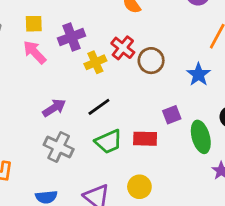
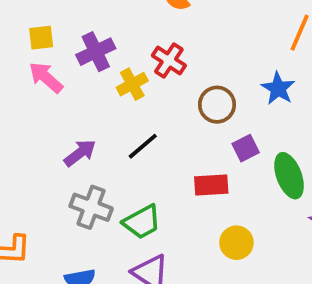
brown circle: (151, 61) -> (217, 105), moved
green trapezoid: (109, 142) -> (142, 222), moved
yellow circle: (139, 187) -> (236, 243), moved

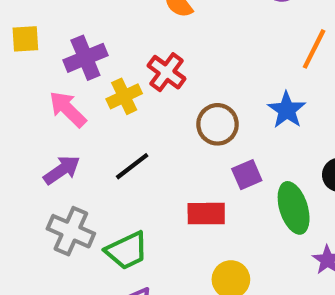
pink arrow: (46, 77) -> (68, 109), moved

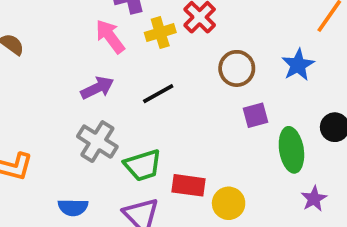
red rectangle: (206, 214) -> (188, 185), moved

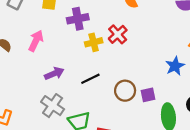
pink arrow: (110, 36) -> (36, 41), moved, turned 60
brown circle: (237, 68) -> (125, 91), moved

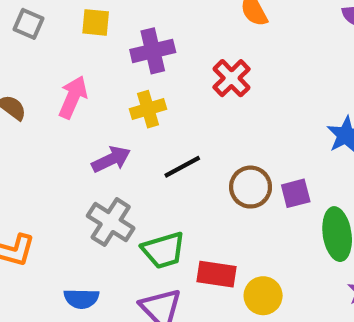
yellow cross: (94, 42) -> (148, 109), moved

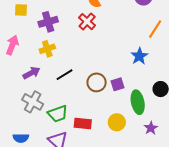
red cross: (232, 78) -> (87, 22), moved
yellow circle: (263, 296) -> (117, 122), moved

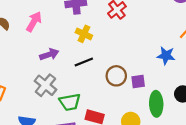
yellow cross: (47, 49) -> (84, 34), moved, turned 35
blue star: (139, 56) -> (166, 56), turned 30

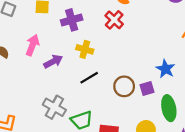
purple arrow: (49, 54) -> (53, 61), moved
blue star: (166, 56) -> (165, 69), moved, turned 30

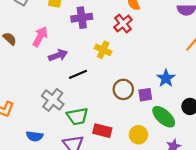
yellow cross: (85, 49) -> (103, 50), moved
black line: (89, 78) -> (78, 74), moved
green ellipse: (169, 108) -> (164, 117), turned -45

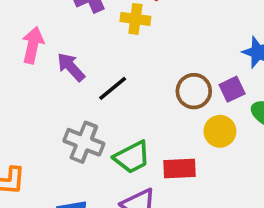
yellow cross: (103, 50) -> (135, 19), moved
purple arrow: (58, 55) -> (71, 67), turned -96
yellow circle: (138, 135) -> (220, 131), moved

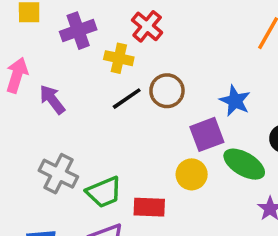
black line: (113, 88) -> (127, 99), moved
purple square: (232, 89) -> (207, 134), size x1.4
brown circle: (194, 91) -> (167, 91), moved

